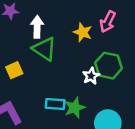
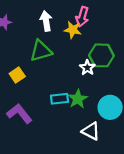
pink arrow: (108, 22) -> (82, 17), moved
white arrow: (37, 27) -> (46, 21), moved
green triangle: (44, 49) -> (41, 51), turned -40

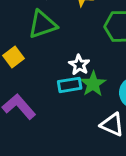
white star: (87, 68) -> (79, 65), moved

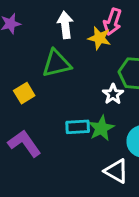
white star: (79, 65) -> (113, 94), moved

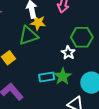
yellow star: (99, 38) -> (38, 23), moved

